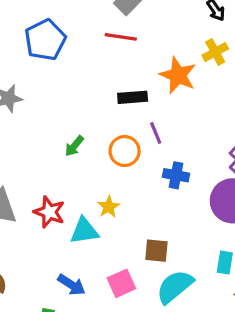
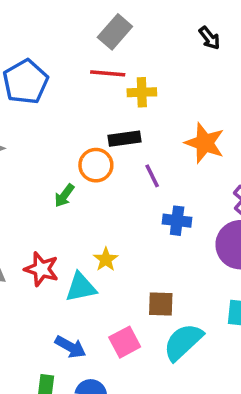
yellow cross: (215, 52) -> (142, 92), moved, turned 30
orange star: (178, 75) -> (205, 143), moved
orange circle: (125, 151) -> (96, 165), moved

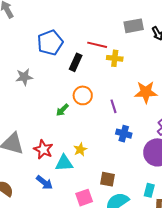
gray rectangle: (115, 32) -> (134, 26), moved, turned 30
black rectangle: (124, 139) -> (76, 62), moved, turned -66
orange star: (205, 143) -> (146, 92), turned -30
blue arrow: (70, 347) -> (44, 183), moved

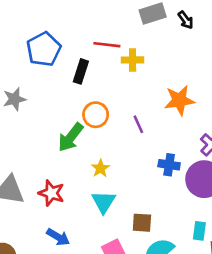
green arrow: (62, 110) -> (71, 137), size x1.6
blue cross: (124, 134) -> (169, 165), moved
yellow star: (80, 149) -> (100, 168), moved
cyan triangle: (64, 163) -> (104, 202), moved, turned -48

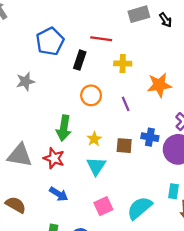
yellow cross: (133, 60) -> (123, 64), moved
green arrow: (71, 137) -> (64, 128), moved, turned -30
brown square: (142, 223) -> (124, 146), moved

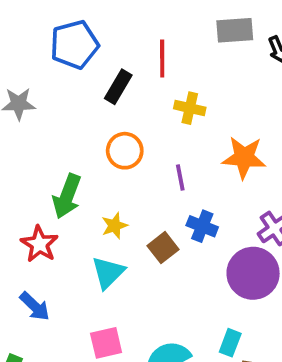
red line: (101, 39) -> (162, 58), turned 70
blue cross: (150, 137) -> (202, 226), moved
brown square: (124, 146) -> (163, 248), turned 35

